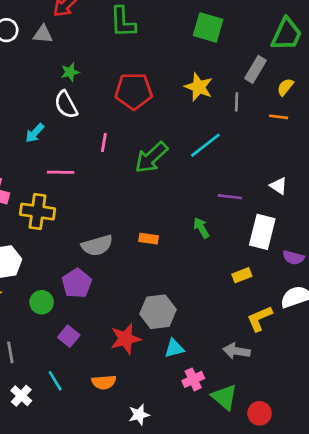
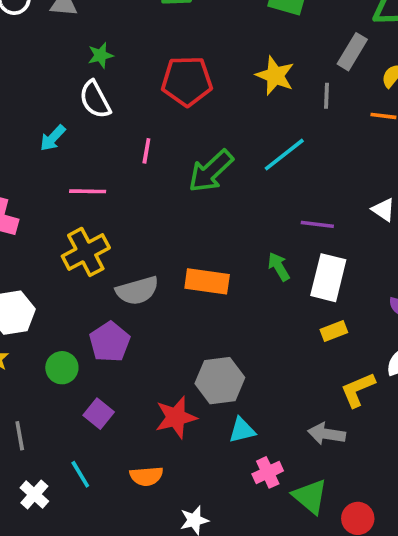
yellow cross: (38, 212) -> (86, 252), moved, turned -36
white rectangle: (262, 232) -> (328, 278), moved
orange rectangle: (149, 239) -> (207, 281), size x1.6

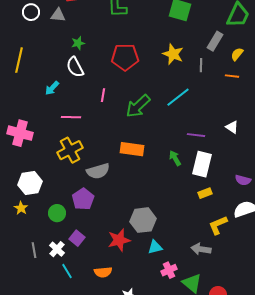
orange rectangle: (207, 281) -> (132, 149), moved
white cross: (34, 495) -> (57, 249), moved

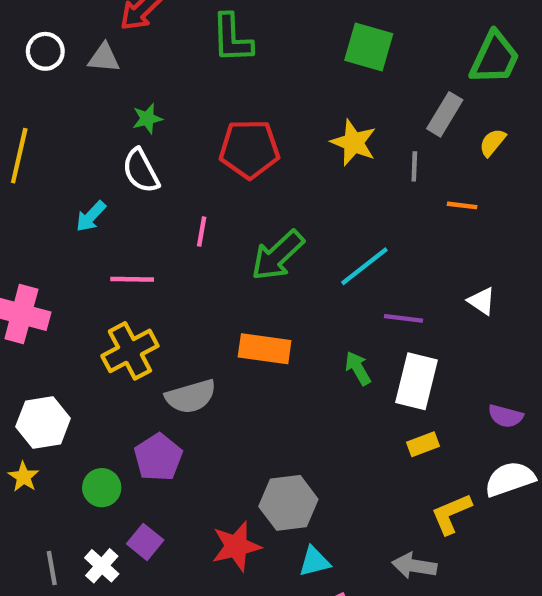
orange line: (232, 76) -> (462, 205), moved
cyan line: (178, 97) -> (364, 266), moved

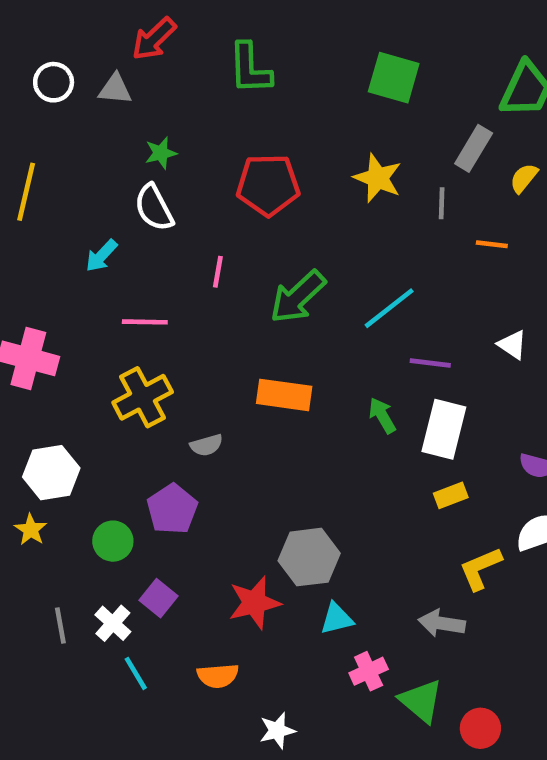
gray semicircle: (191, 396) -> (206, 445), size x0.6

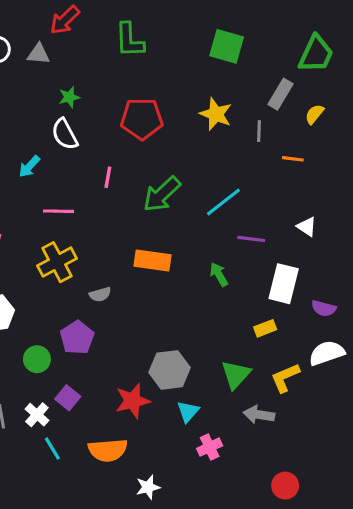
white rectangle: (444, 429) -> (284, 284), moved
cyan triangle: (337, 619) -> (188, 412), turned -35
orange semicircle: (218, 676) -> (108, 450), size x1.4
green triangle: (421, 701) -> (236, 375), moved, turned 32

